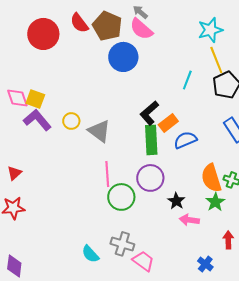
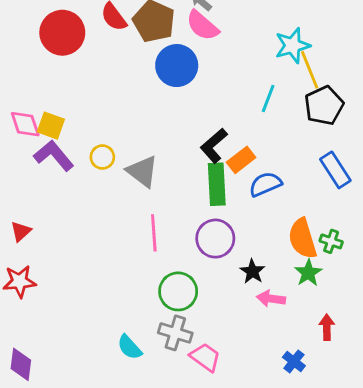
cyan star: (210, 30) -> (293, 46), moved
green circle: (121, 197) -> (178, 291), moved

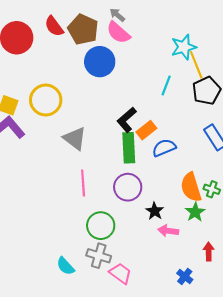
yellow circle: (102, 157) -> (46, 100), moved, size x1.8

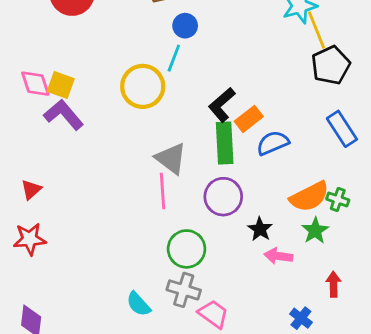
blue circle: (100, 62) -> (185, 26), size x0.6
cyan line: (166, 85) -> (174, 58), moved
yellow circle: (46, 100) -> (143, 86), moved
gray triangle: (75, 138) -> (171, 158), moved
orange semicircle: (191, 187) -> (309, 197), turned -100

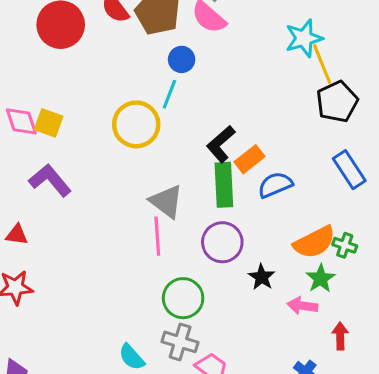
purple L-shape: (64, 115) -> (50, 180), moved
red triangle: (31, 190) -> (17, 235), turned 50
pink arrow: (278, 256) -> (302, 306), moved

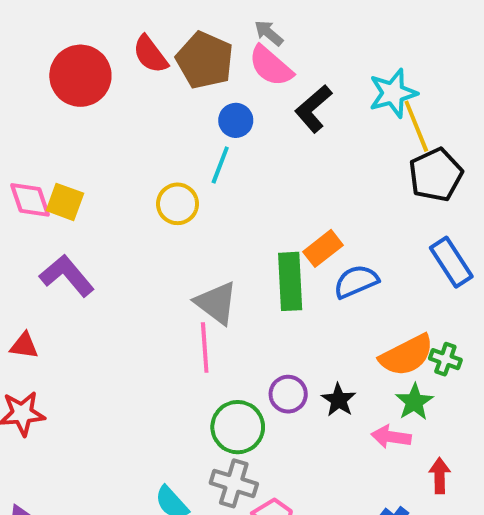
yellow circle: (136, 124) -> (178, 204), size x0.7
black L-shape: (221, 144) -> (313, 109), moved
purple circle: (222, 242) -> (288, 394), moved, size x0.7

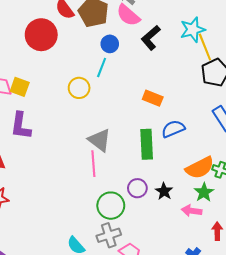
red circle: (80, 76) -> (41, 35), moved
orange rectangle: (323, 248) -> (153, 98), moved, turned 60
purple L-shape: (67, 276) -> (21, 126), turned -132
green rectangle: (290, 281) -> (147, 144), moved
gray cross: (234, 483) -> (109, 235), turned -35

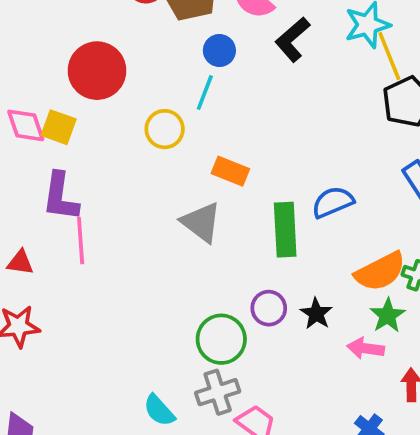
red circle: (41, 35) -> (97, 71), moved
orange rectangle: (153, 98) -> (230, 171), moved
pink line: (93, 164) -> (81, 241), moved

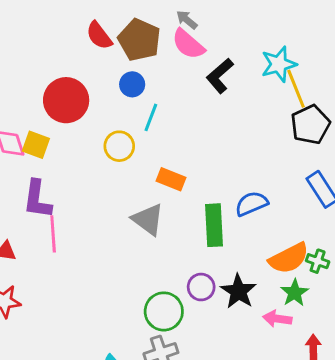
blue circle: (219, 51) -> (132, 84), moved
black star: (316, 314) -> (239, 291), size x1.4

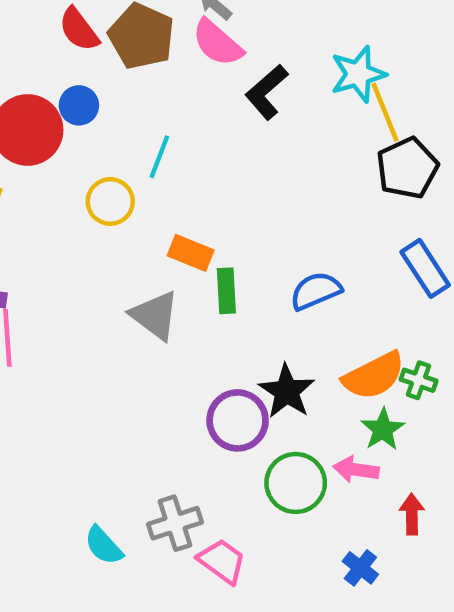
blue circle: (132, 84) -> (79, 105), moved
green rectangle: (214, 225) -> (226, 291), moved, size x0.7
purple circle: (201, 287) -> (238, 420), size x1.4
black star: (239, 291) -> (287, 391), moved
green circle: (164, 311) -> (296, 483), moved

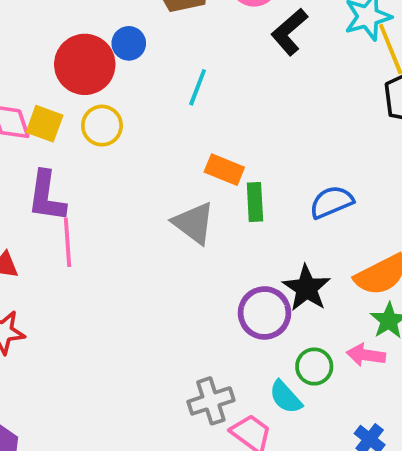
yellow circle: (110, 201) -> (102, 126), moved
green circle: (296, 483) -> (314, 367), size x0.7
cyan semicircle: (103, 546) -> (286, 397), moved

